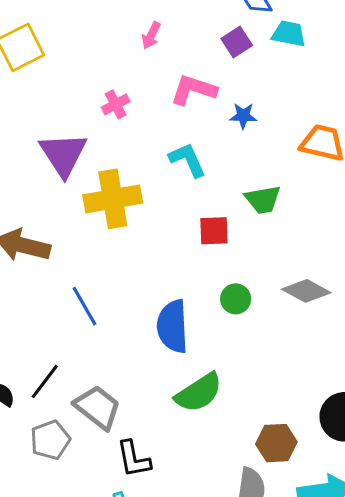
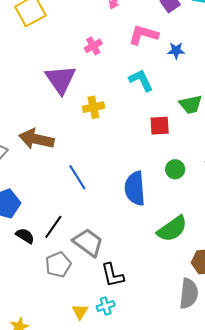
yellow cross: (113, 199) -> (93, 107), size x0.6
green semicircle: (199, 393) -> (172, 229), moved

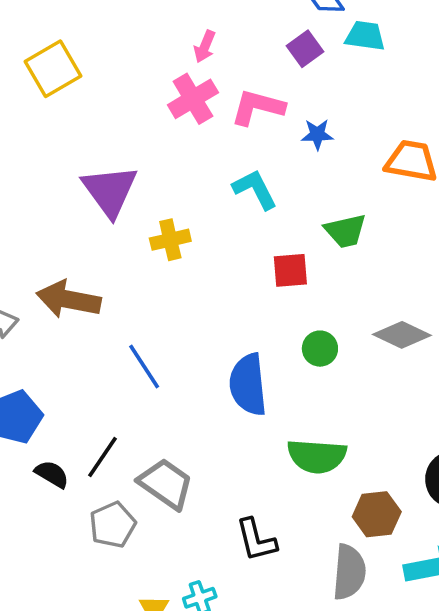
pink cross: (93, 46) -> (193, 99), moved, size x1.5
green semicircle: (172, 229) -> (317, 456), turned 40
black L-shape: (112, 275) -> (256, 540), moved

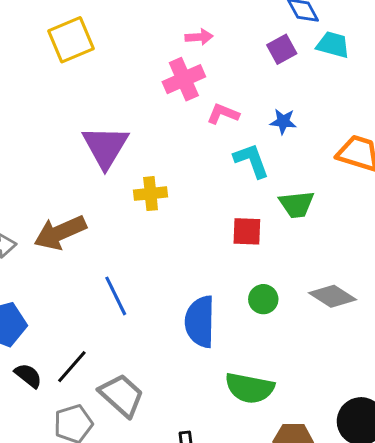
pink arrow: (205, 46) -> (199, 37), turned -124
pink L-shape: (258, 107) -> (223, 114), moved, size x0.7
cyan L-shape: (255, 189) -> (251, 161), moved
brown arrow: (69, 299) -> (60, 233), turned -42

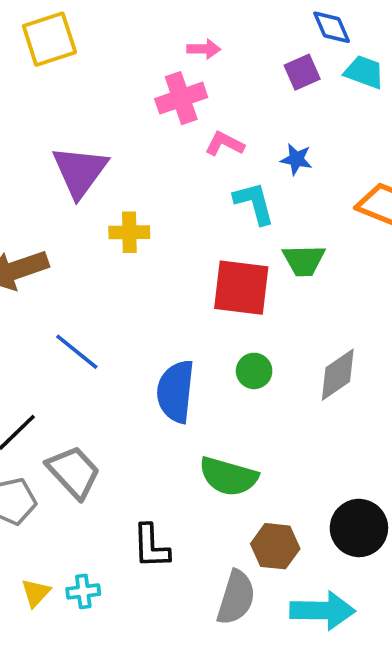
red square: (247, 231) -> (241, 288), size x1.6
blue line: (116, 296) -> (77, 352), turned -30
gray diamond: (333, 296) -> (338, 375), turned -72

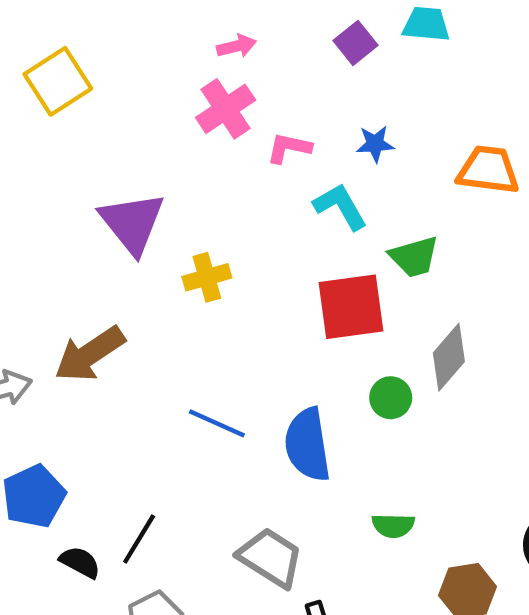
blue line: (77, 352) -> (217, 423), moved
gray diamond: (338, 375) -> (449, 357), moved
gray trapezoid: (74, 472) -> (270, 558), moved
green semicircle: (228, 476) -> (393, 526), size x0.6

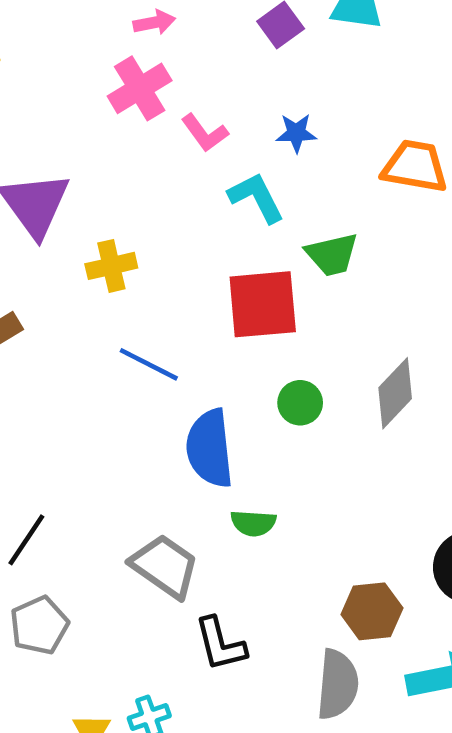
pink L-shape: (289, 148) -> (205, 133), turned -141
gray diamond: (449, 357) -> (395, 393), moved
blue line: (217, 423) -> (149, 364), moved
green semicircle: (393, 526) -> (253, 523), moved

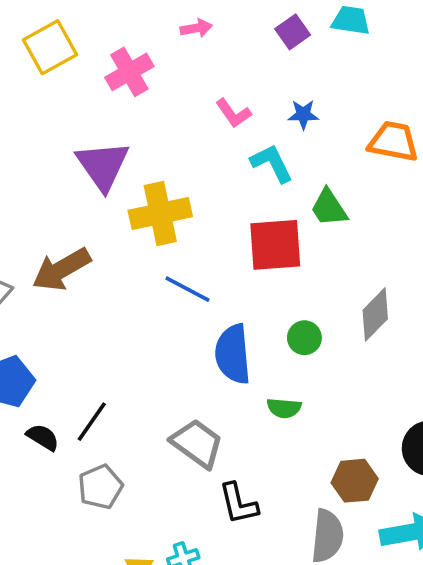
pink cross: (140, 88) -> (129, 72), moved
green trapezoid: (332, 254) -> (329, 208), turned 69
yellow cross: (111, 266) -> (160, 214), size x1.6
green circle: (300, 403) -> (304, 338), moved
green semicircle: (253, 523) -> (284, 408), moved

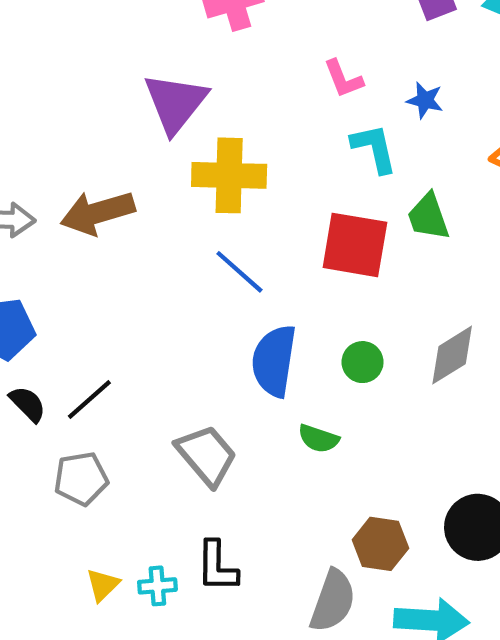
black L-shape: (238, 504) -> (217, 566), moved

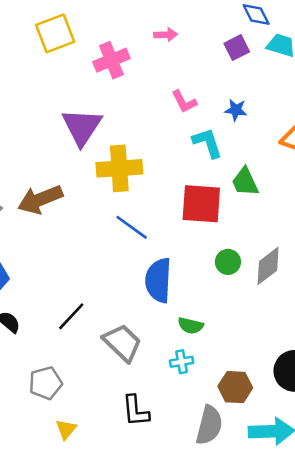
green circle: (363, 362) -> (228, 262), moved
black line: (89, 400) -> (71, 316), moved
gray pentagon: (81, 479) -> (46, 383), moved
cyan cross: (157, 586) -> (182, 362), moved

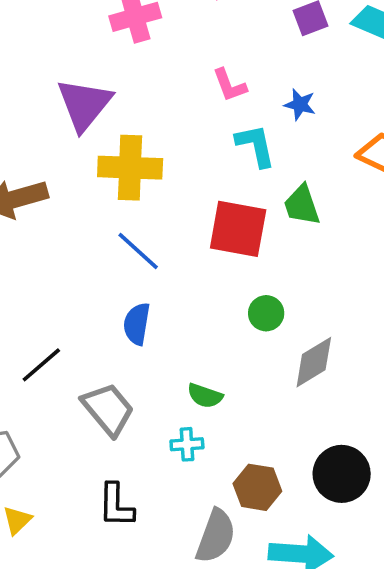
gray diamond: (268, 266) -> (314, 362), moved
blue semicircle: (158, 280) -> (137, 324), moved, size x0.7

